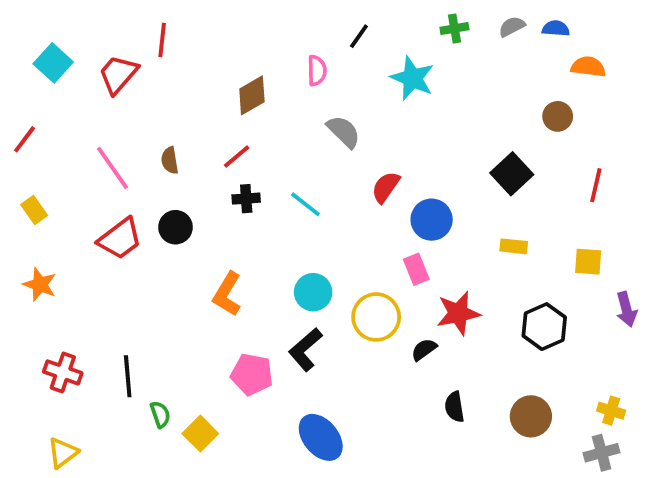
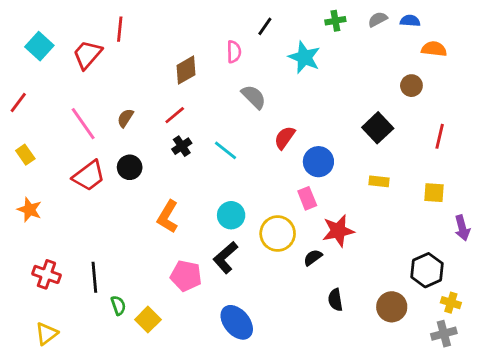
brown semicircle: (170, 160) -> (125, 118), turned 42
black cross: (246, 199) -> (182, 146), turned -30
black hexagon: (544, 327) -> (427, 270), moved

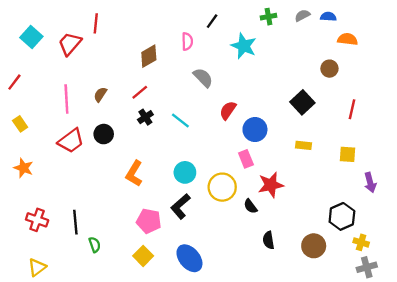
pink line: (83, 124) -> (66, 99), turned 32
black semicircle: (313, 257) -> (250, 206), turned -91
yellow square: (148, 320) -> (143, 256), moved
gray cross: (444, 334) -> (367, 267), moved

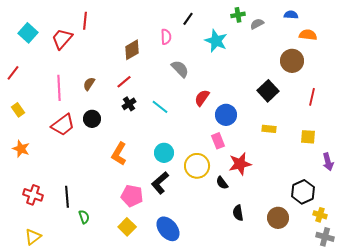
gray semicircle: (302, 15) -> (257, 24), moved
brown circle: (329, 69) -> (292, 61), size x1.5
gray cross: (367, 267) -> (325, 237), turned 30

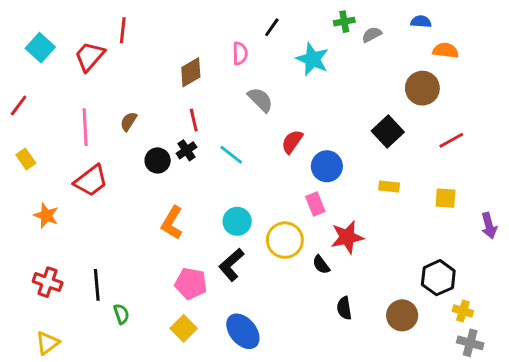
red line: (124, 82) -> (194, 120), moved, turned -63
red line: (312, 97) -> (451, 140), turned 48
black circle: (92, 119) -> (158, 160), moved
orange star: (21, 149) -> (46, 215), moved
purple arrow: (328, 162) -> (489, 226), moved

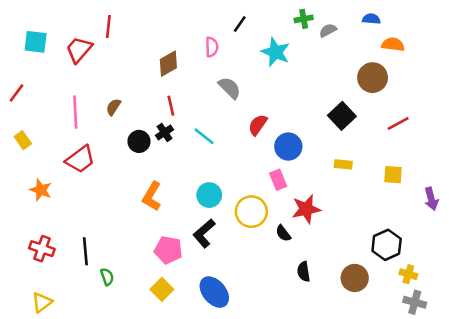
cyan square: (40, 48) -> (36, 42), turned -35

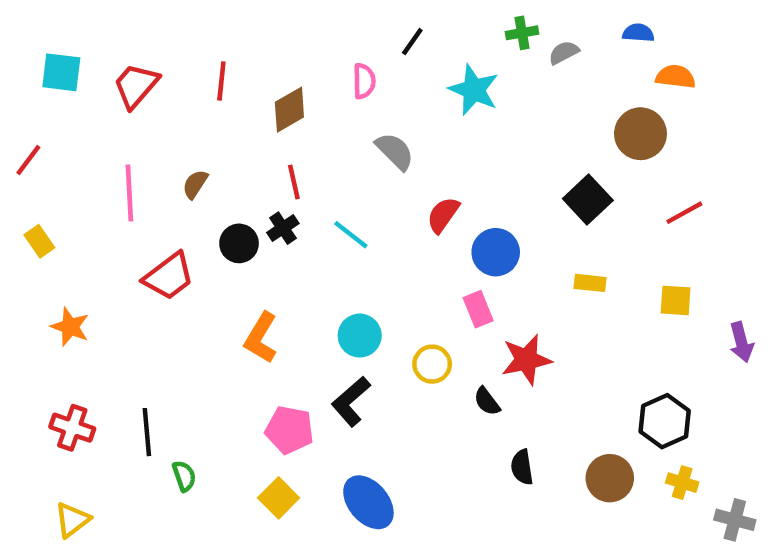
red line: (108, 27) -> (221, 81), moved
red trapezoid: (80, 159) -> (169, 276), moved
yellow circle: (251, 212) -> (432, 364), size x0.7
yellow cross: (408, 274) -> (682, 483), moved
gray cross: (415, 302) -> (735, 520), moved

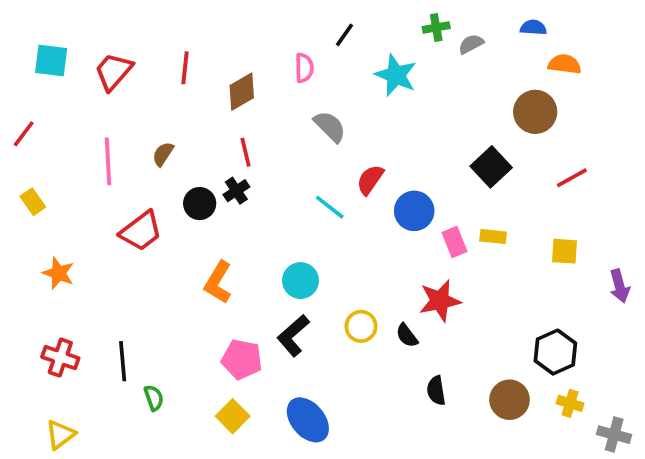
cyan line: (351, 235) -> (330, 207), moved
pink rectangle: (478, 309) -> (455, 242), moved
yellow circle: (432, 364) -> (361, 326), moved

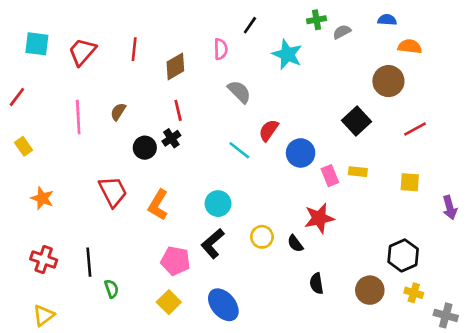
red trapezoid: (141, 231) -> (113, 192), moved, turned -80

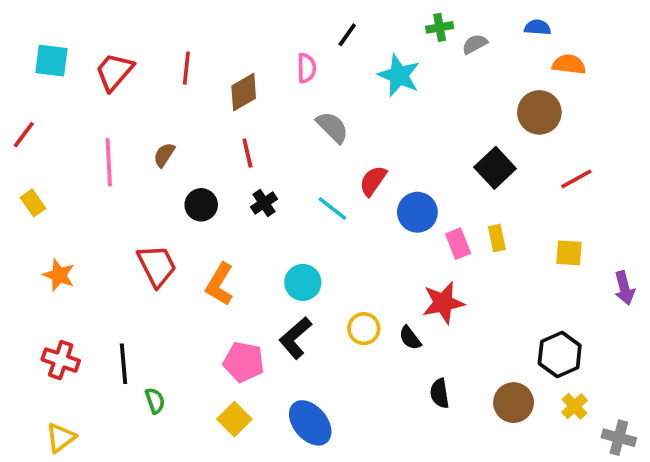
black cross: (171, 138) -> (264, 203), moved
yellow rectangle: (358, 172) -> (497, 238), turned 72
yellow cross: (414, 293) -> (574, 406), turned 30

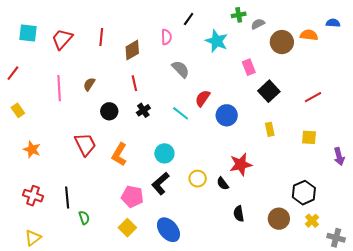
blue semicircle: (538, 27) -> (333, 23), moved
brown circle: (539, 112) -> (282, 42), moved
pink rectangle: (458, 244) -> (249, 67), moved

